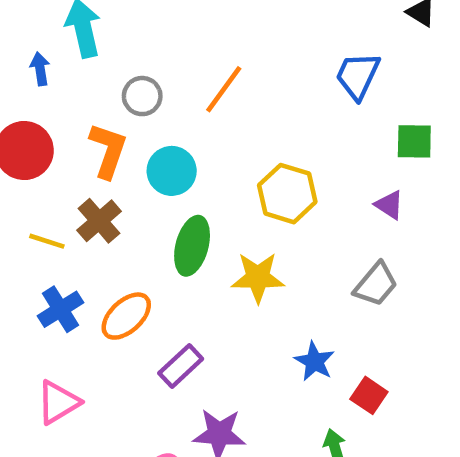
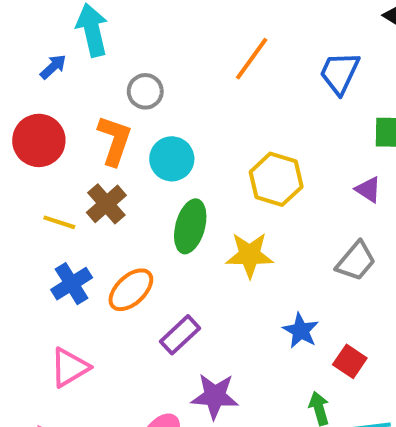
blue arrow: (40, 69) -> (53, 67), turned 56
orange line: (224, 89) -> (252, 59), moved

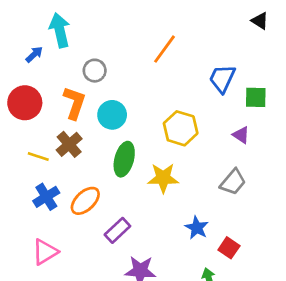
blue trapezoid: (340, 73) -> (222, 79), moved

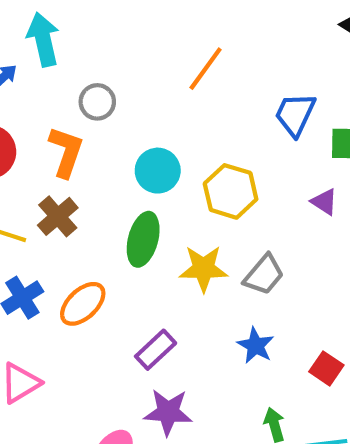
cyan circle: (112, 115) -> (158, 171), moved
gray trapezoid: (233, 182) -> (264, 275), moved
purple rectangle: (117, 230) -> (156, 350), moved
red square: (229, 248) -> (326, 368), moved

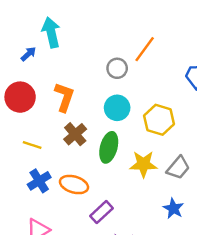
gray circle: (97, 102) -> (117, 68), moved
brown cross: (58, 216) -> (75, 134), moved
orange ellipse: (83, 304) -> (74, 185), turned 60
purple rectangle: (156, 350) -> (102, 212), moved

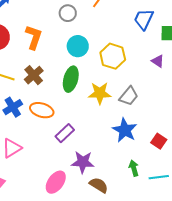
gray circle: (117, 68) -> (68, 13), moved
brown cross: (75, 134) -> (34, 75), moved
blue star: (173, 208) -> (125, 130), size x1.4

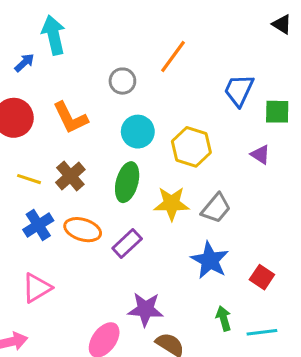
orange L-shape: (34, 37) -> (70, 118), turned 135
purple rectangle: (65, 133) -> (127, 243), moved

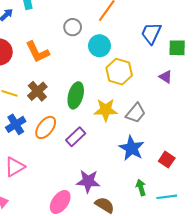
cyan circle: (138, 132) -> (99, 46), moved
orange ellipse: (83, 230) -> (46, 127), turned -70

